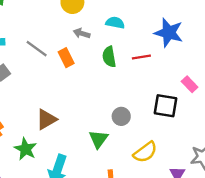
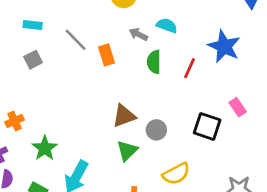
gray arrow: (82, 33) -> (138, 34), moved
red line: (141, 57) -> (189, 68), turned -66
brown triangle: (46, 119) -> (124, 116), moved

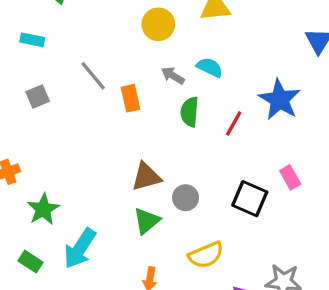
cyan rectangle: (33, 25) -> (32, 40), moved

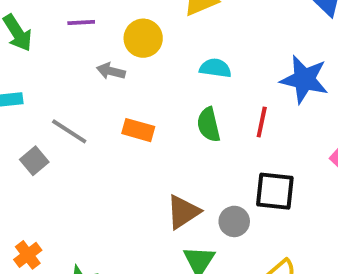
gray line: (93, 76) -> (69, 131), moved
gray arrow: (173, 76) -> (111, 71), moved
orange rectangle: (131, 98) -> (138, 130), turned -44
black square: (250, 199) -> (275, 191), moved

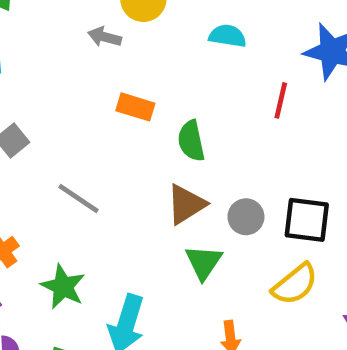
green semicircle: (209, 125) -> (191, 141), moved
gray line: (69, 131) -> (79, 198), moved
black square: (275, 191) -> (307, 220), moved

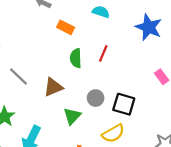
red line: (281, 100) -> (103, 53), moved
orange rectangle: (135, 107) -> (66, 27), moved
brown triangle: (186, 204) -> (53, 87), moved

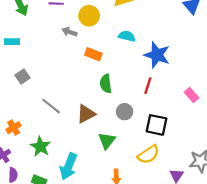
blue star: (149, 27) -> (157, 55), moved
red line: (103, 53) -> (148, 86), moved
gray circle: (96, 98) -> (125, 112), moved

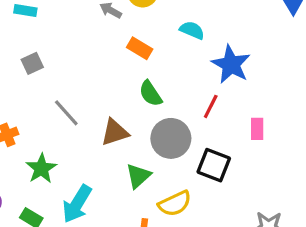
green semicircle: (106, 84) -> (150, 94), turned -36
pink rectangle: (191, 95) -> (257, 129), moved, turned 32
gray circle: (125, 112) -> (171, 138), size x1.6
yellow semicircle: (148, 154) -> (175, 204), moved

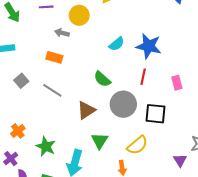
cyan semicircle: (192, 30) -> (117, 44), moved, turned 133
orange rectangle: (140, 48) -> (54, 57), moved
gray line: (66, 113) -> (52, 90), moved
green triangle: (138, 176) -> (100, 141), moved

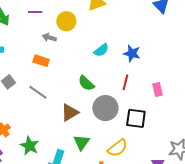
blue star: (149, 46) -> (132, 53), size x0.7

